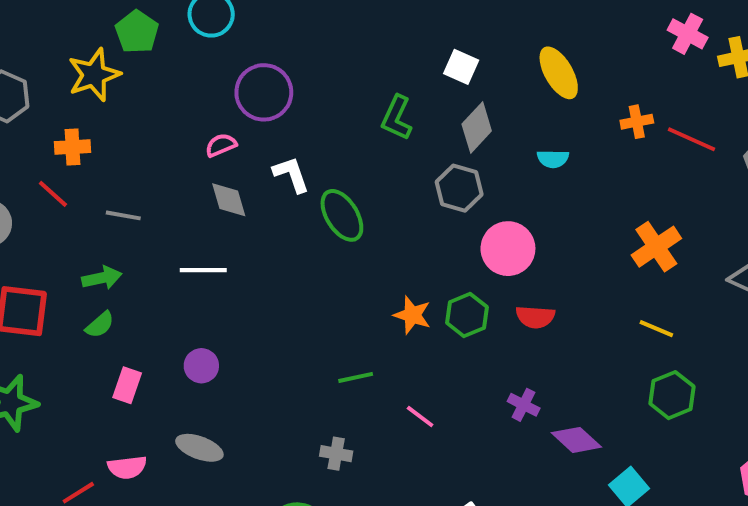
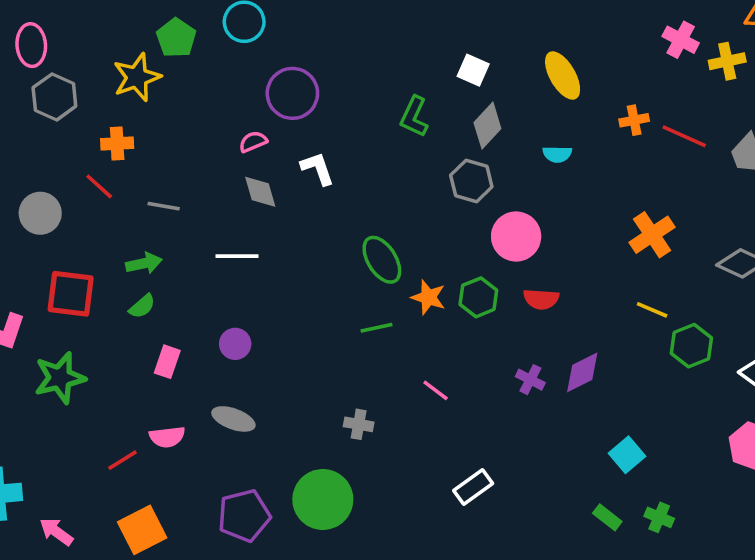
green ellipse: (342, 215) -> (382, 260), moved
green line: (356, 377) -> (377, 328), moved
green hexagon: (672, 395) -> (691, 346), moved
purple diamond: (576, 440) -> (582, 372), moved, turned -69

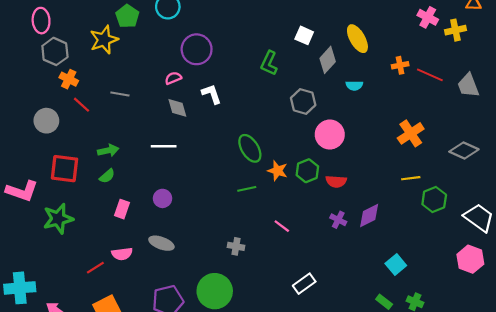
gray diamond: (487, 126) -> (328, 60), moved
orange cross: (117, 143) -> (69, 79), moved, turned 30
gray line: (164, 206) -> (120, 94), moved
red semicircle: (541, 299) -> (336, 181), moved
yellow line: (652, 310) -> (411, 178), turned -30

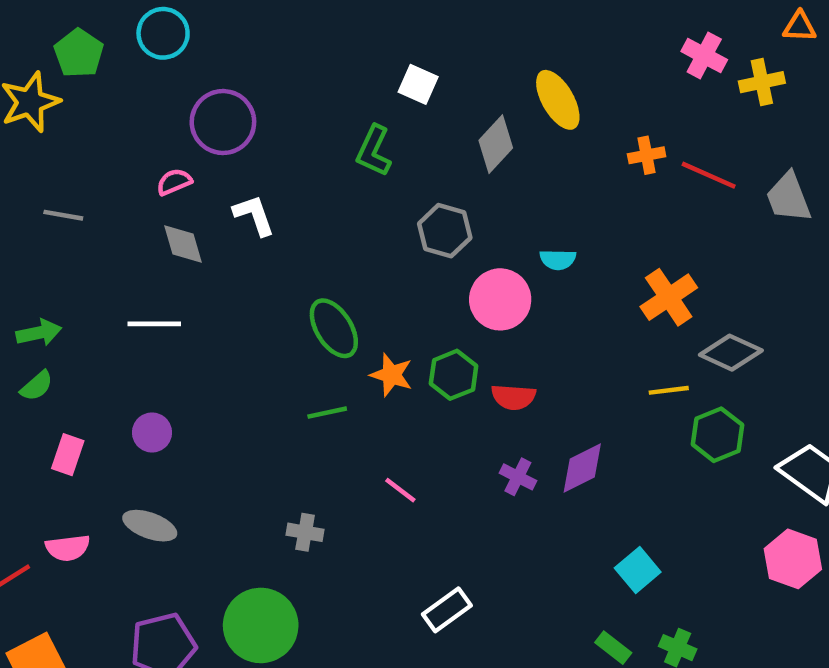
white square: (304, 35) -> (418, 84), moved
cyan semicircle: (354, 86) -> (558, 260), moved
gray diamond: (464, 150) -> (731, 353), moved

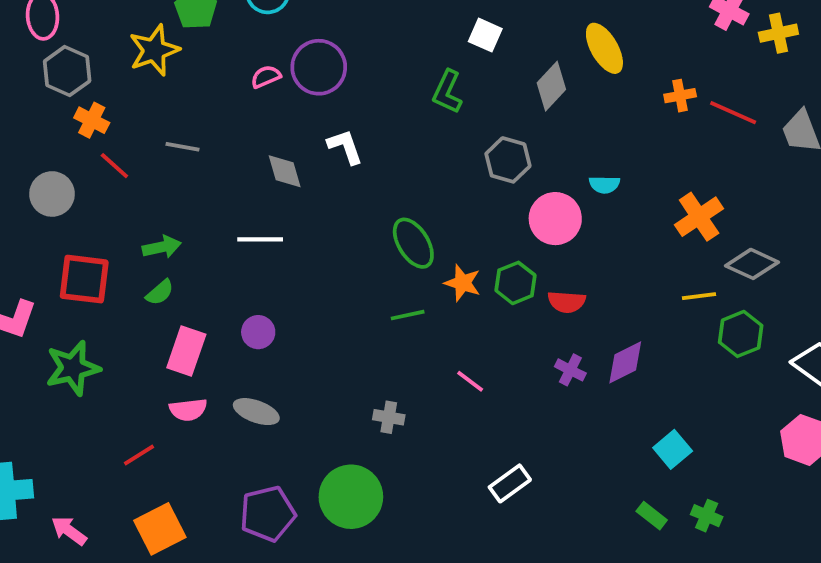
pink semicircle: (174, 182) -> (266, 77), moved
pink rectangle: (68, 455) -> (186, 351), size x1.4
pink semicircle: (68, 548) -> (188, 410), moved

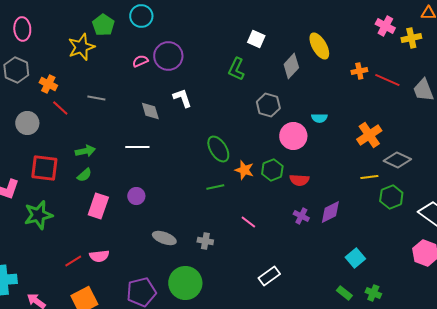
gray hexagon: (67, 71) -> (16, 70), moved
pink semicircle: (188, 410) -> (99, 256), moved
gray ellipse: (256, 412) -> (164, 238), moved

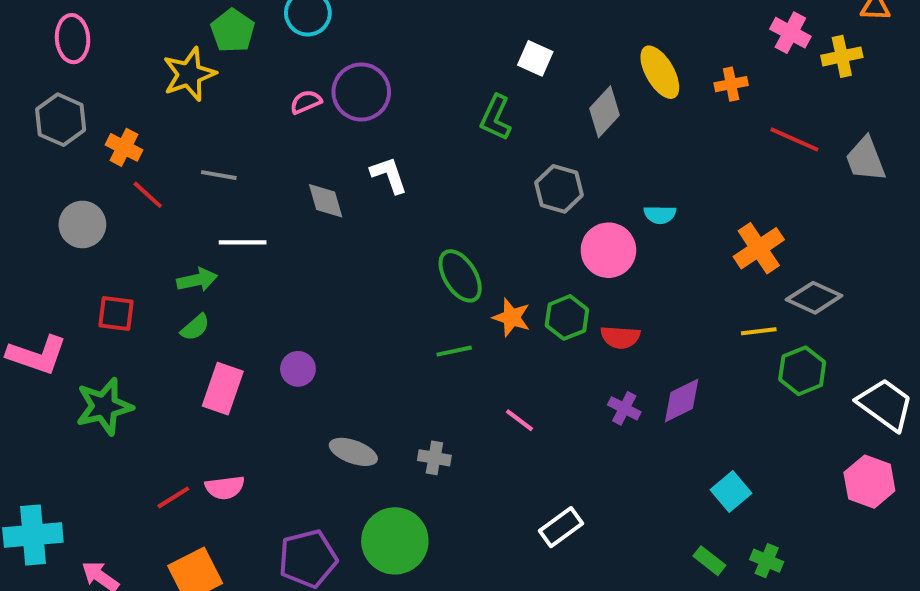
orange cross: (359, 71) -> (731, 84), moved
white line: (137, 147) -> (243, 242), moved
red square: (44, 168) -> (116, 313), size x0.7

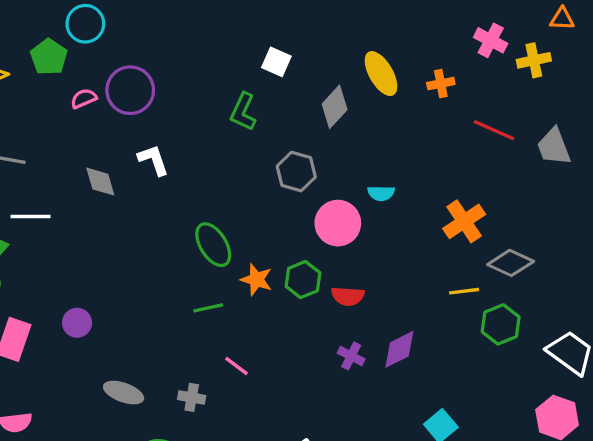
green pentagon: (233, 31) -> (49, 57), moved
pink line: (519, 420) -> (237, 366), moved

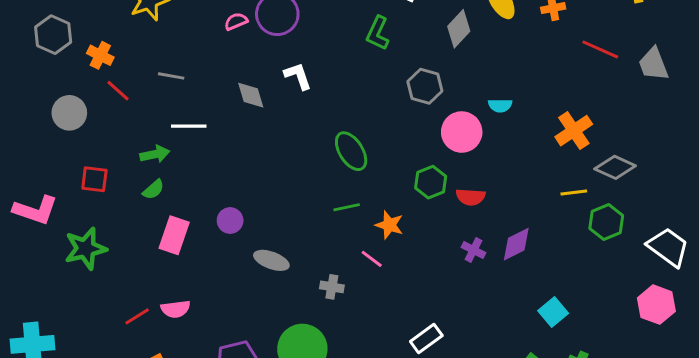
orange star: (256, 280) -> (389, 225), moved
gray ellipse: (124, 393) -> (271, 260), moved

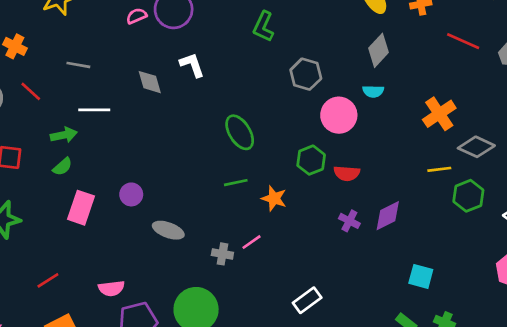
gray diamond: (459, 29) -> (378, 50), moved
red line: (118, 91) -> (31, 91), moved
pink line: (372, 259) -> (252, 242), moved, turned -72
pink semicircle: (176, 309) -> (111, 288), moved
cyan square: (553, 312) -> (421, 276), turned -35

